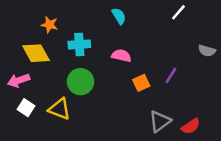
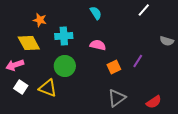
gray triangle: (160, 121) -> (117, 98), moved

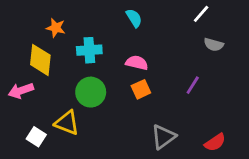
gray semicircle: (167, 41) -> (214, 45), moved
yellow diamond: (29, 43) -> (40, 60), turned 35
orange square: (114, 67) -> (141, 89), moved
white square: (21, 87) -> (36, 137), moved

